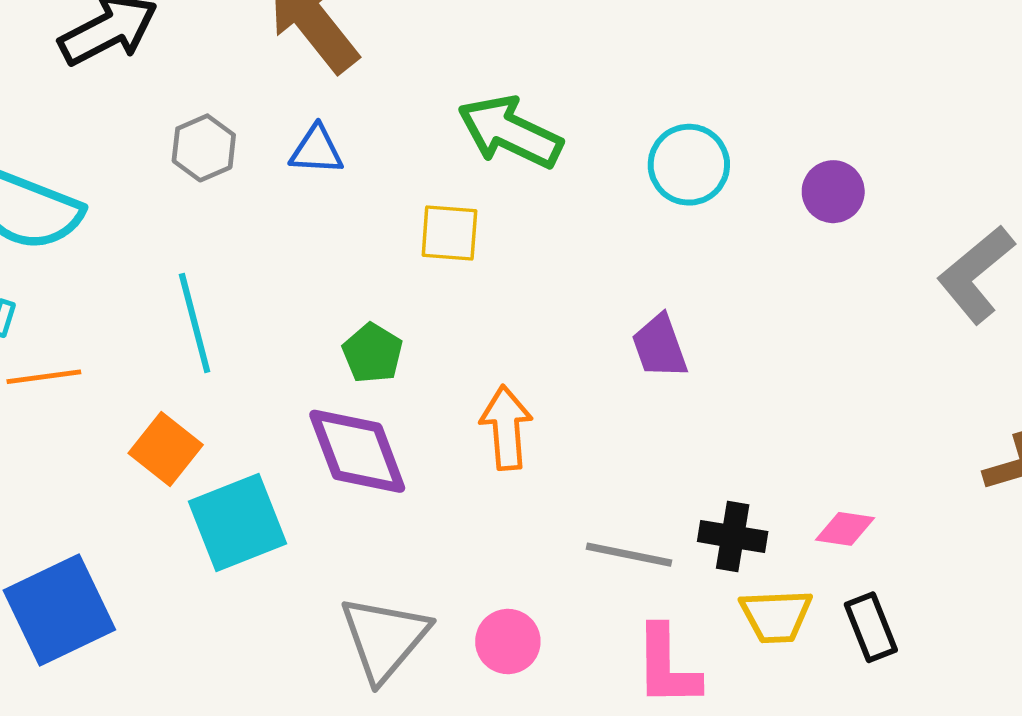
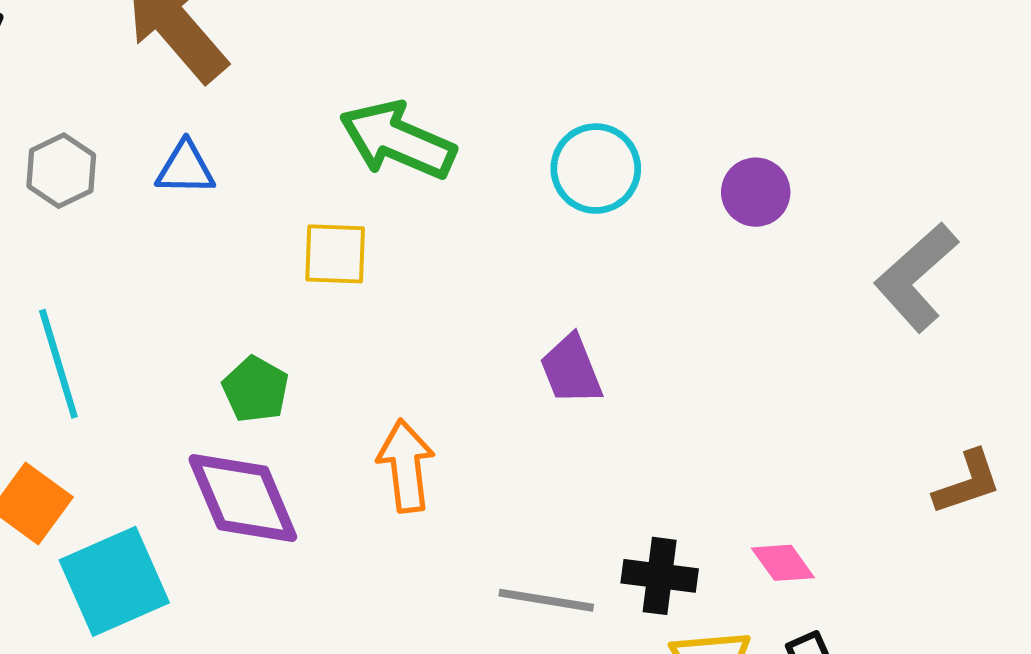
pink diamond: (845, 529) -> (783, 563), turned 48

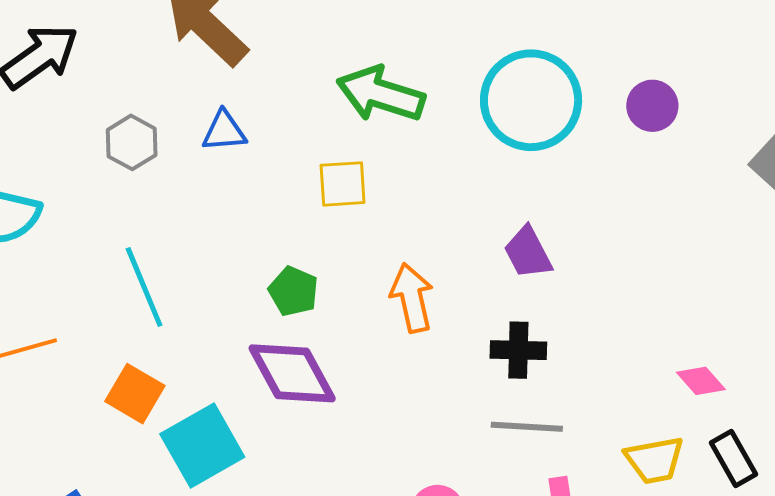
cyan circle: (596, 169) -> (531, 100), size x1.5
orange arrow: (406, 466) -> (412, 298), moved
black cross: (660, 576) -> (518, 350), moved

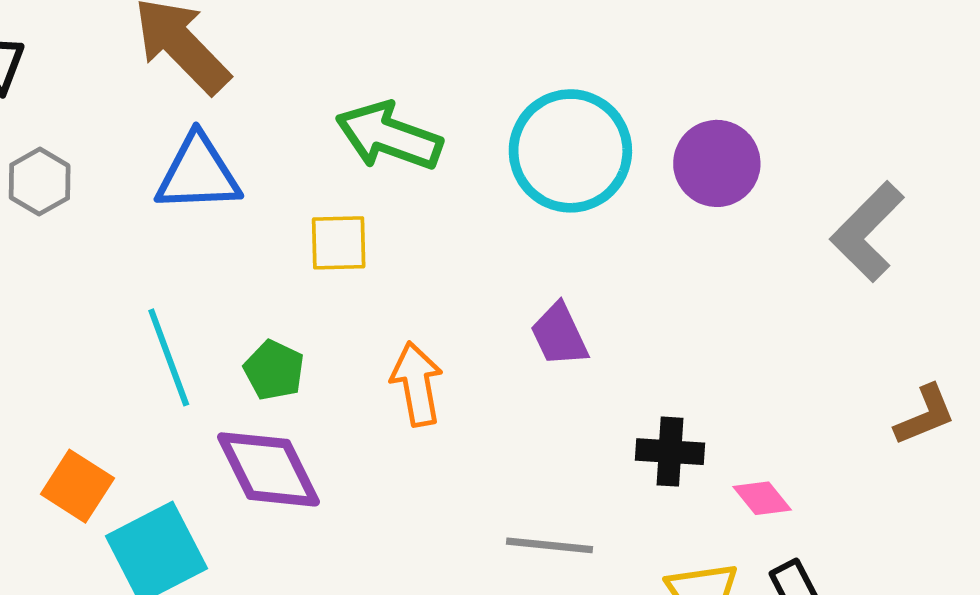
purple circle: (652, 106) -> (717, 163), size x1.4
blue triangle: (224, 131) -> (198, 173), size x1.6
gray hexagon: (132, 142) -> (40, 182), moved
cyan line: (144, 287) -> (169, 357), moved
black cross: (518, 350) -> (670, 452), moved

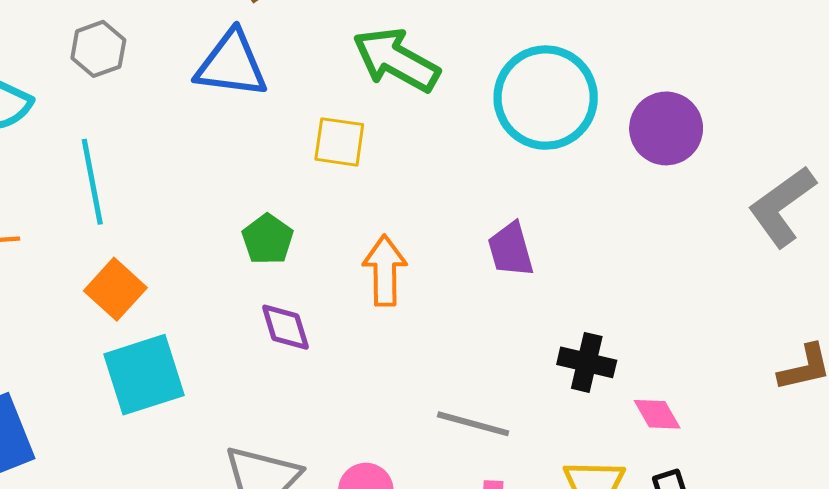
cyan line: (169, 357) -> (92, 182), moved
purple diamond: (268, 469) -> (285, 327), moved, size x0.6
orange square: (77, 486) -> (115, 289), moved

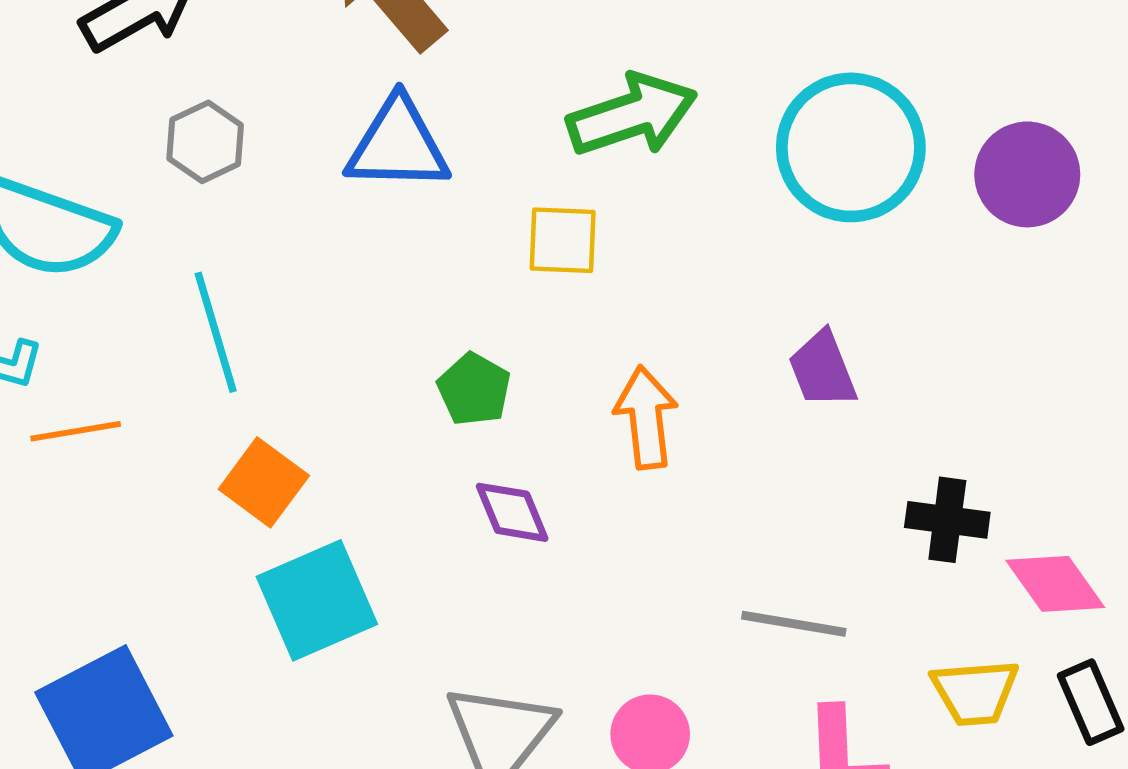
green arrow: (396, 60) -> (632, 115), turned 138
pink diamond: (657, 414) -> (1055, 584), size x1.4

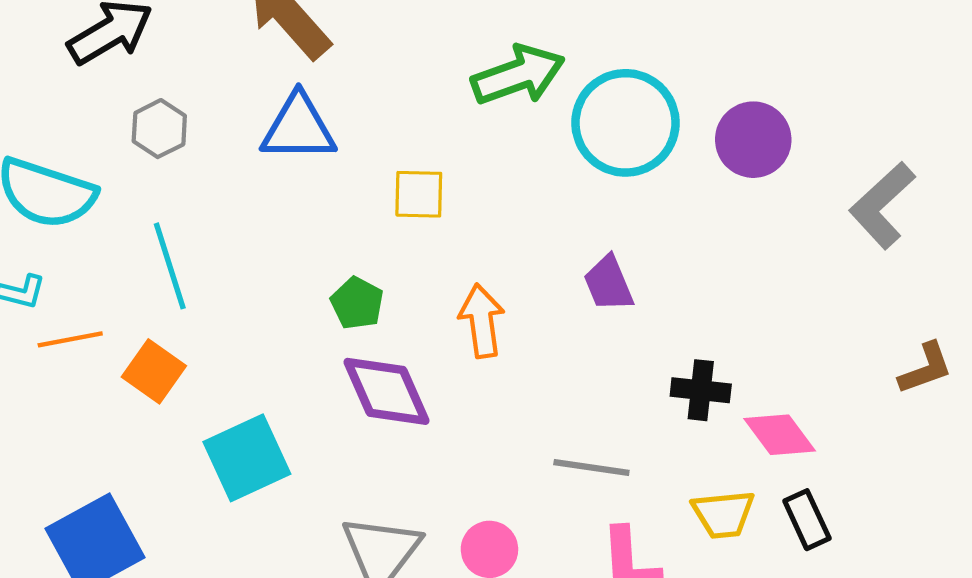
green arrow: (632, 115) -> (518, 75), moved
orange square: (264, 482) -> (154, 371), moved
purple diamond: (512, 512) -> (387, 391), size x1.6

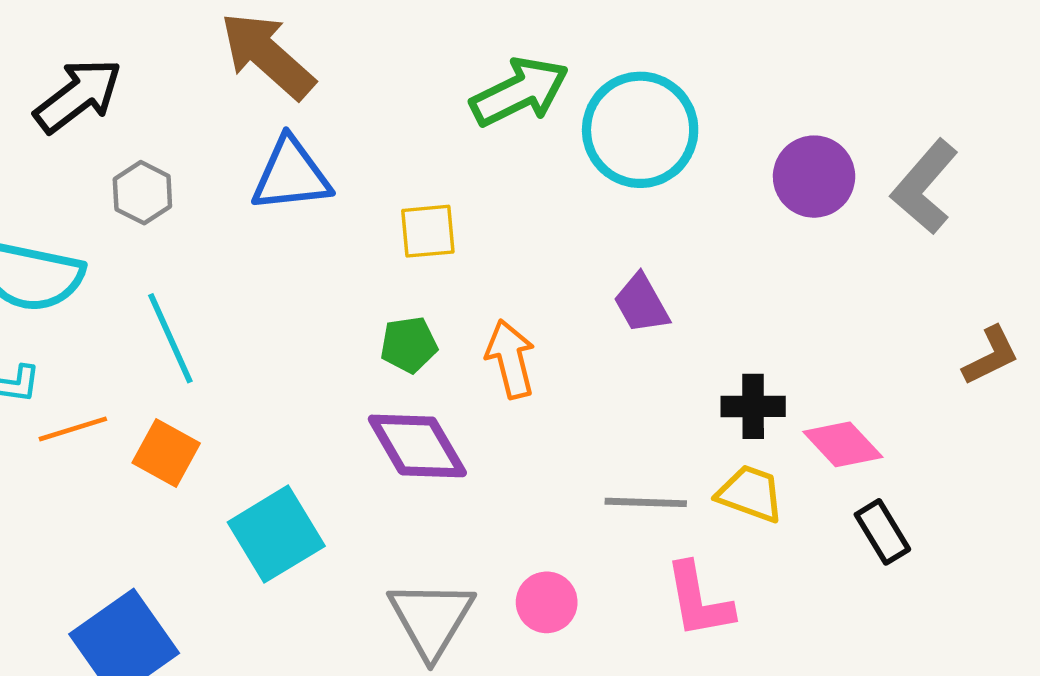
purple circle: (753, 140) -> (814, 177), moved
green pentagon: (357, 303) -> (409, 345), moved, turned -30
yellow trapezoid: (723, 514) -> (750, 494), moved, turned -148

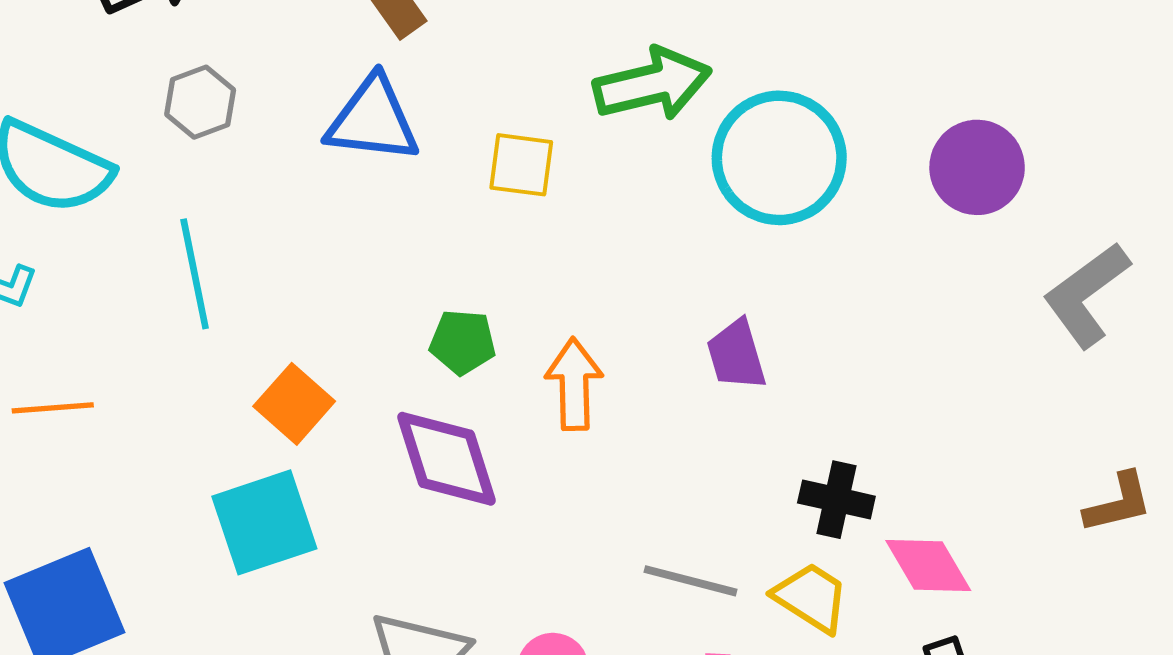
purple circle: (814, 177) -> (977, 167), moved
yellow square: (428, 231) -> (521, 165), moved
orange line: (73, 429) -> (53, 408), moved
orange square: (166, 453) -> (294, 404), moved

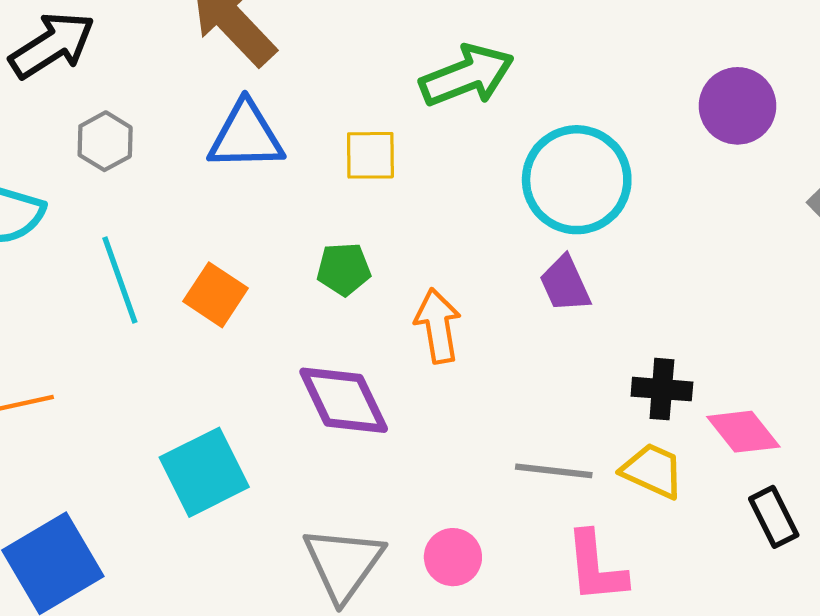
cyan circle: (779, 158) -> (577, 180), moved
green pentagon: (463, 342) -> (344, 269), moved
orange square: (294, 404) -> (215, 295), moved

